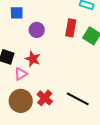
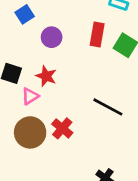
blue square: (17, 13) -> (25, 14), turned -32
black line: (78, 99) -> (108, 107), moved

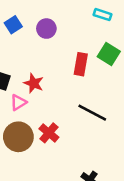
red rectangle: (97, 35) -> (81, 64), moved
purple circle: (52, 37) -> (46, 29), moved

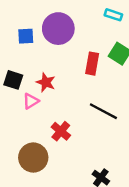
blue square: (13, 25) -> (26, 36), moved, turned 30
purple circle: (46, 29) -> (58, 29), size x1.6
brown circle: (18, 137) -> (33, 158), moved

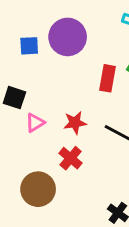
red star: (46, 82) -> (75, 123), moved, turned -30

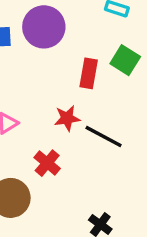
red star: (75, 123) -> (67, 118), moved

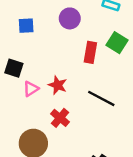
purple circle: (44, 27) -> (70, 18), moved, size x0.7
red star: (67, 118) -> (58, 85), moved, turned 30

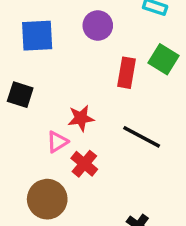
blue square: (26, 26) -> (37, 36), size x1.5
red star: (58, 85) -> (81, 118), turned -30
pink triangle: (31, 89) -> (57, 142), moved

